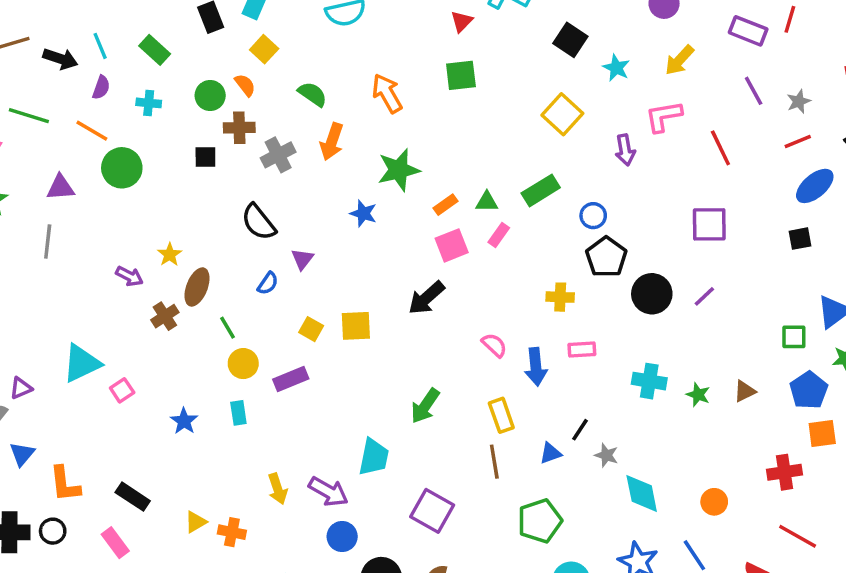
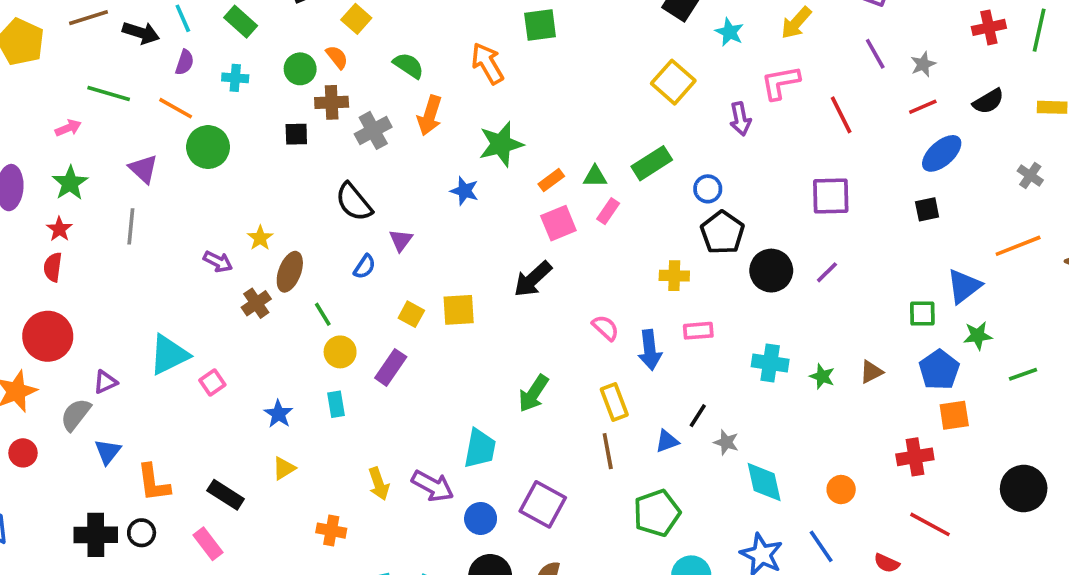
green square: (461, 75) -> (540, 25), moved
purple triangle: (60, 187) -> (143, 169), turned 48
purple rectangle: (291, 379) -> (391, 367), turned -32
yellow triangle: (196, 522) -> (284, 468), moved
blue circle: (342, 537) -> (481, 518), moved

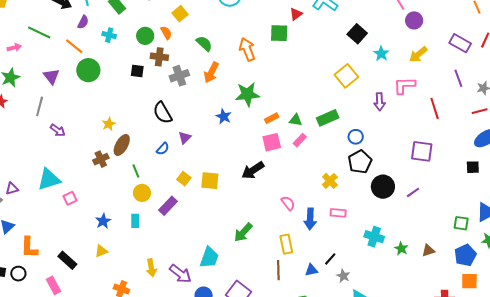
purple arrow: (218, 262) -> (58, 130), moved
yellow cross: (674, 276) -> (330, 181), turned 35

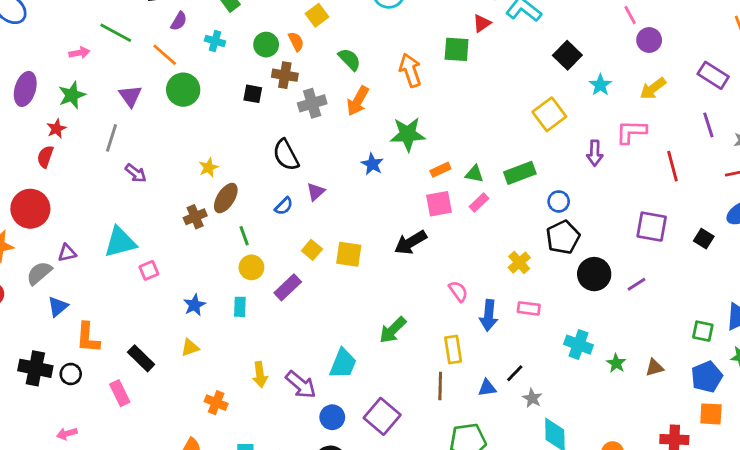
black square: (473, 167) -> (704, 239), moved, turned 32

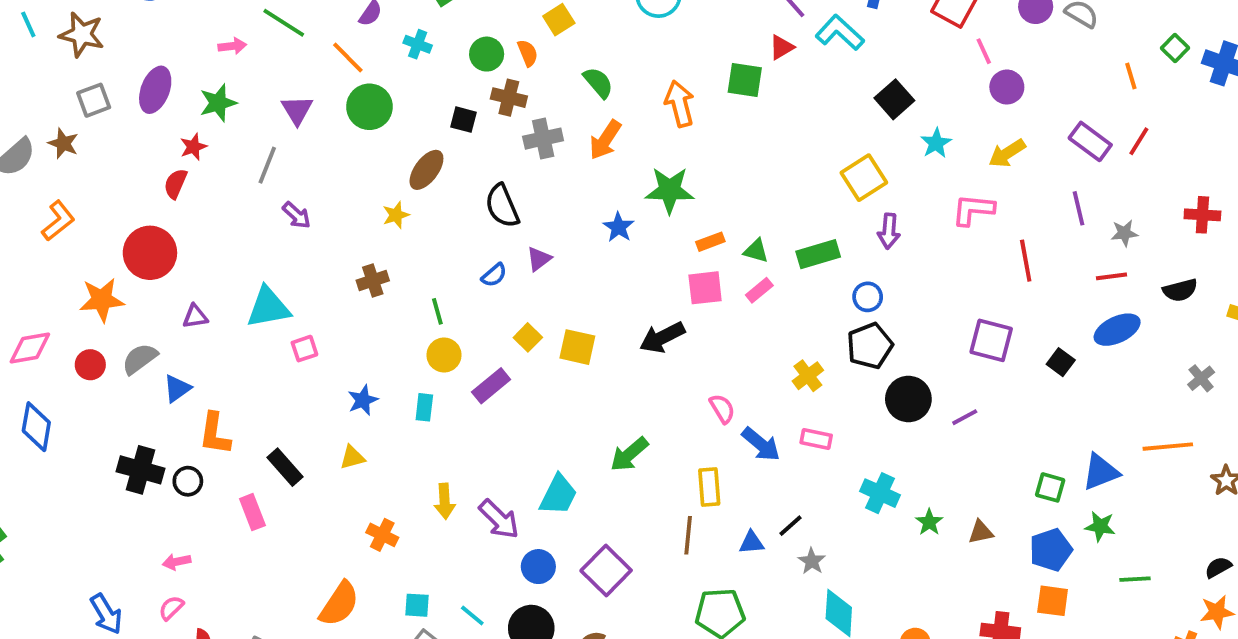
purple arrow: (595, 153) -> (889, 231), moved
brown ellipse: (226, 198) -> (426, 170), moved
gray semicircle: (39, 273) -> (140, 359), moved
blue arrow: (489, 315) -> (761, 444), turned -60

